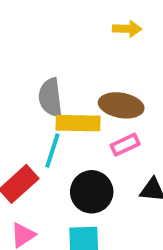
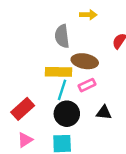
gray semicircle: (50, 98) -> (62, 36), moved
cyan line: (52, 151) -> (62, 90), moved

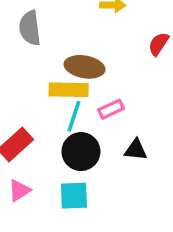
gray semicircle: (62, 36) -> (30, 28), moved
brown ellipse: (85, 61) -> (85, 67), moved

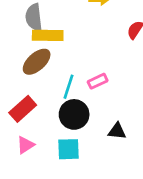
brown ellipse: (85, 67) -> (37, 62), moved, turned -52
yellow rectangle: (69, 90) -> (48, 35), moved
black triangle: (136, 150) -> (117, 131), moved

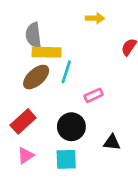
cyan line: (69, 87) -> (66, 72), moved

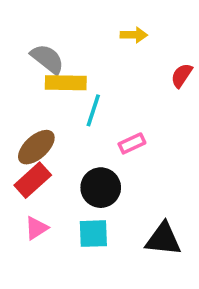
gray semicircle: (33, 35) -> (47, 59), turned 135
brown ellipse: (36, 77) -> (36, 147), moved
black triangle: (112, 142) -> (163, 239), moved, size x1.5

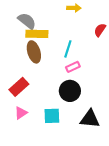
cyan line: (93, 110) -> (68, 49), moved
brown ellipse: (36, 147) -> (34, 52), moved, turned -65
black circle: (101, 188) -> (70, 91), moved

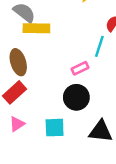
cyan line: (68, 49) -> (99, 46), moved
brown ellipse: (34, 52) -> (18, 62), moved

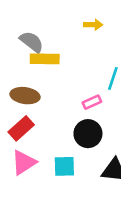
brown ellipse: (18, 62) -> (25, 96), turned -65
pink triangle: (17, 124) -> (24, 162), size x1.5

